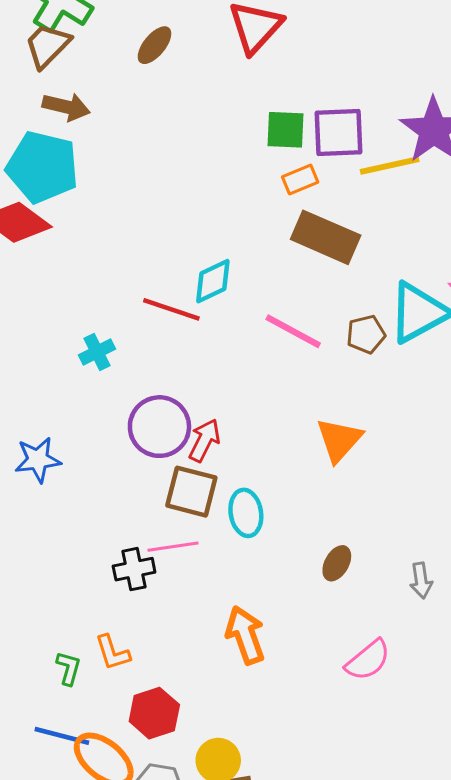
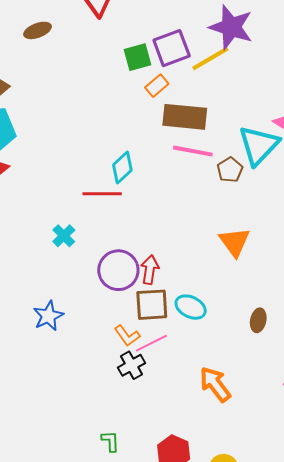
brown ellipse: (154, 45) -> (38, 30), turned 48
pink line: (293, 331) -> (193, 151), moved
cyan ellipse: (246, 513) -> (191, 307), turned -36
orange L-shape: (112, 653) -> (127, 336), moved

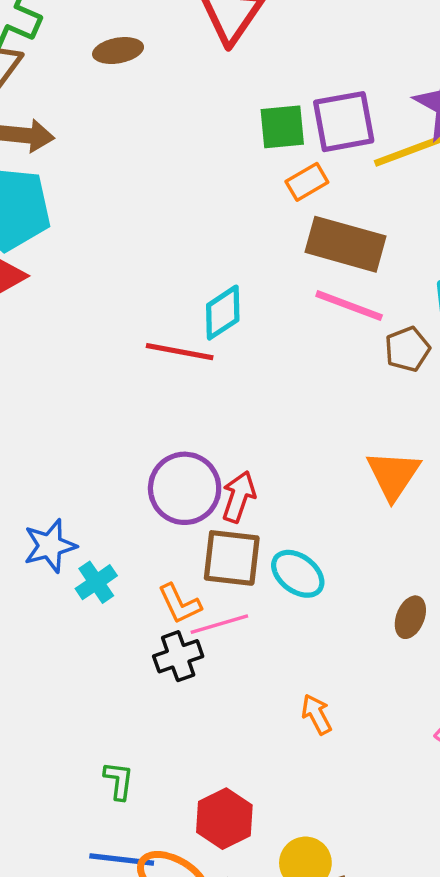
cyan cross: (64, 236) -> (96, 582), moved
orange arrow: (215, 384) -> (317, 714), size x0.6

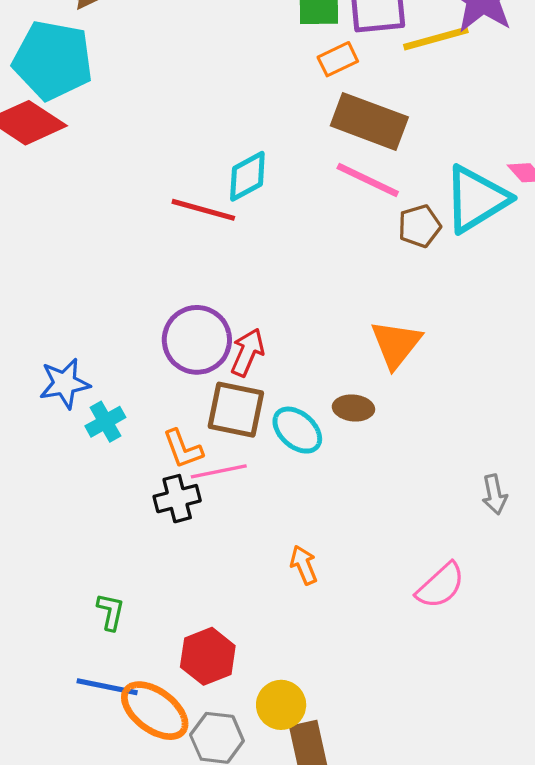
brown ellipse: (410, 617) -> (353, 408), moved, turned 69

